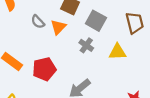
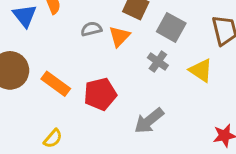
gray semicircle: (38, 22) -> (91, 29), turned 120
yellow triangle: (117, 52) -> (201, 70), turned 36

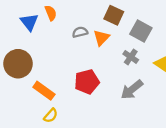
orange rectangle: (56, 84) -> (44, 91), moved
gray arrow: (149, 121) -> (132, 90), moved

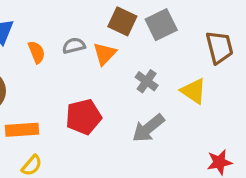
orange semicircle: (51, 13) -> (37, 52), moved
gray square: (141, 31) -> (161, 25), moved, turned 35
orange rectangle: (44, 91) -> (22, 130), turned -40

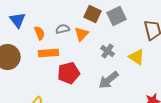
orange rectangle: (22, 130) -> (49, 53), moved

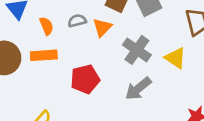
gray cross: (108, 51) -> (137, 50), size x1.5
orange rectangle: (49, 53) -> (44, 55), moved

